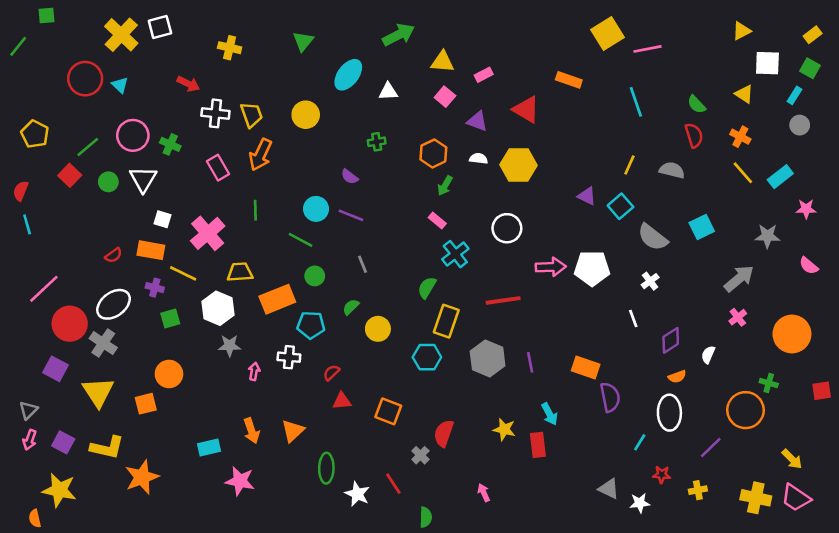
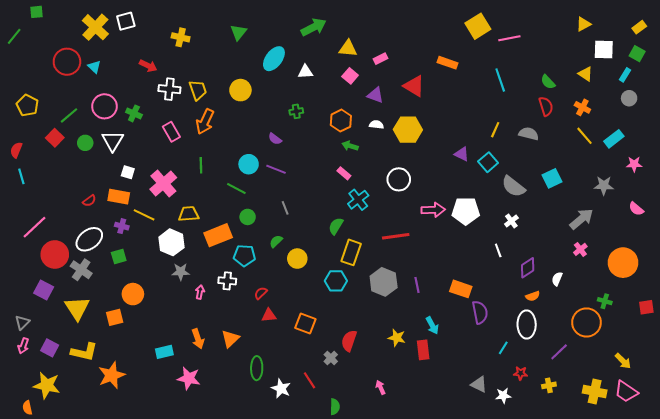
green arrow: (445, 186) -> (350, 146), turned 77
green square: (170, 319) -> (119, 257), moved

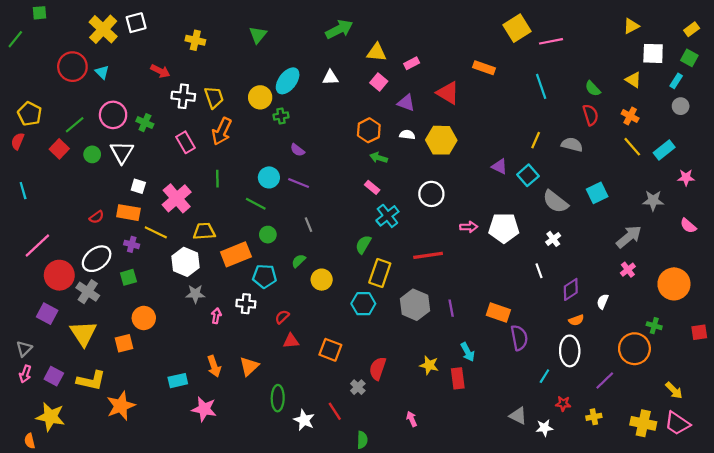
cyan ellipse: (274, 59) -> (288, 81), moved
green cross: (296, 111) -> (281, 116), moved
red semicircle: (16, 150) -> (18, 141), moved
pink arrow: (433, 210) -> (469, 227), size x0.7

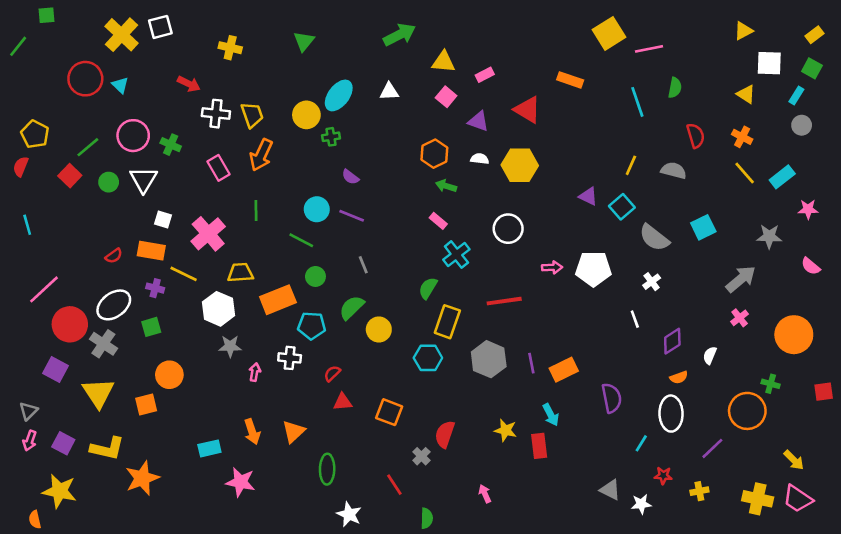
green semicircle: (593, 89) -> (675, 88), moved, turned -126
green semicircle: (299, 261) -> (352, 308), size x1.5
orange rectangle: (498, 312) -> (564, 370), moved, turned -45
white star: (304, 420) -> (349, 514), moved

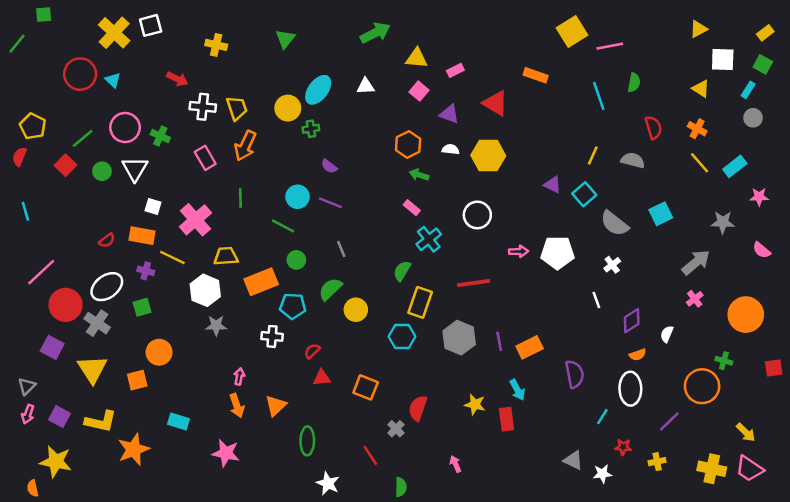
pink arrow: (255, 372) -> (239, 377), moved
cyan rectangle: (209, 448) -> (178, 421), moved, turned 30

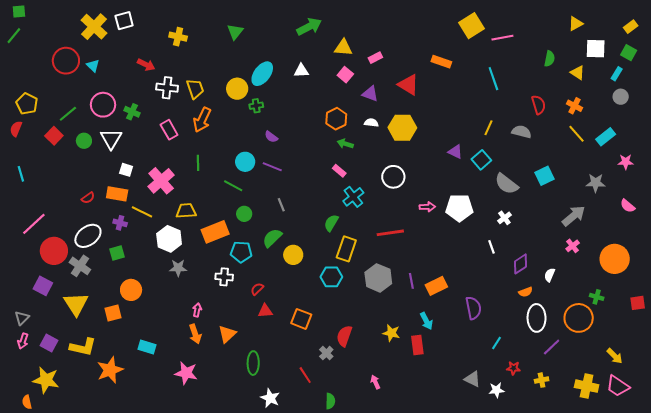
green square: (44, 15) -> (19, 12), moved
green semicircle: (634, 83) -> (550, 59), moved
white ellipse: (630, 389) -> (537, 318), moved

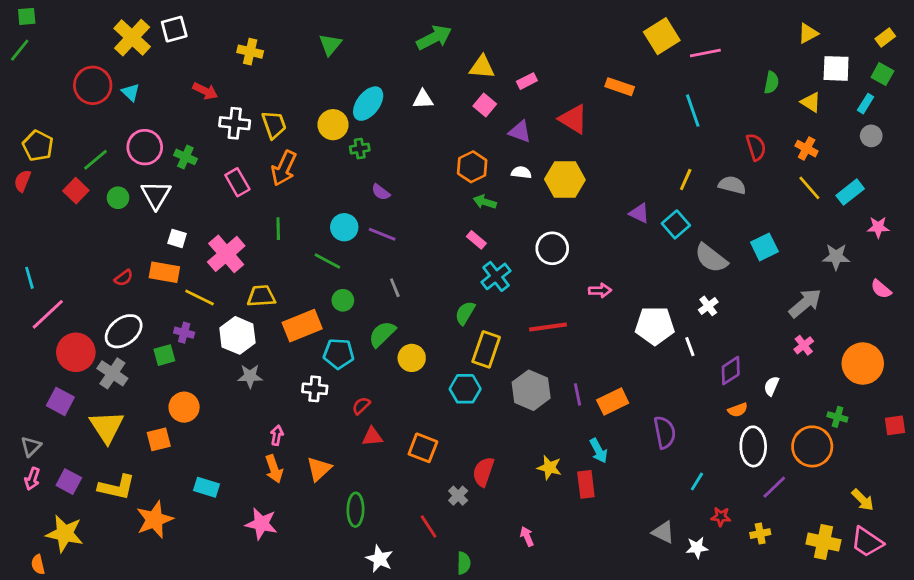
cyan line: (21, 174) -> (29, 278), moved
white pentagon: (459, 208) -> (655, 326), moved
purple cross: (120, 223) -> (184, 333), moved

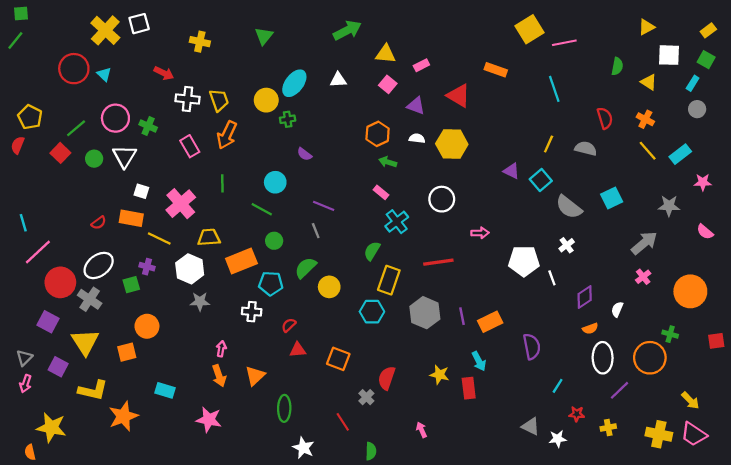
purple line: (382, 234) -> (324, 206), moved
purple square: (69, 482) -> (58, 367), moved

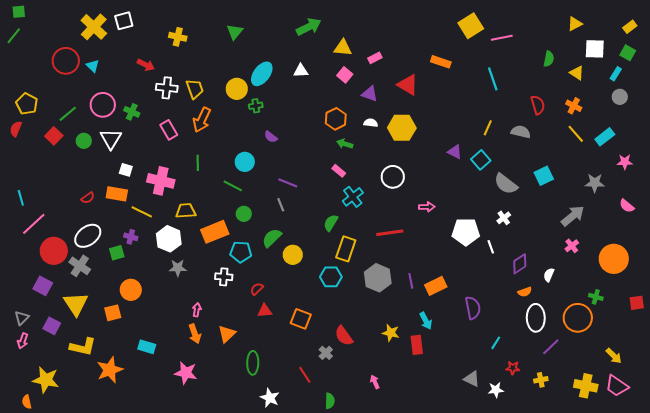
pink cross: (181, 204) -> (161, 181), turned -36
red semicircle: (387, 378) -> (344, 336), turned -55

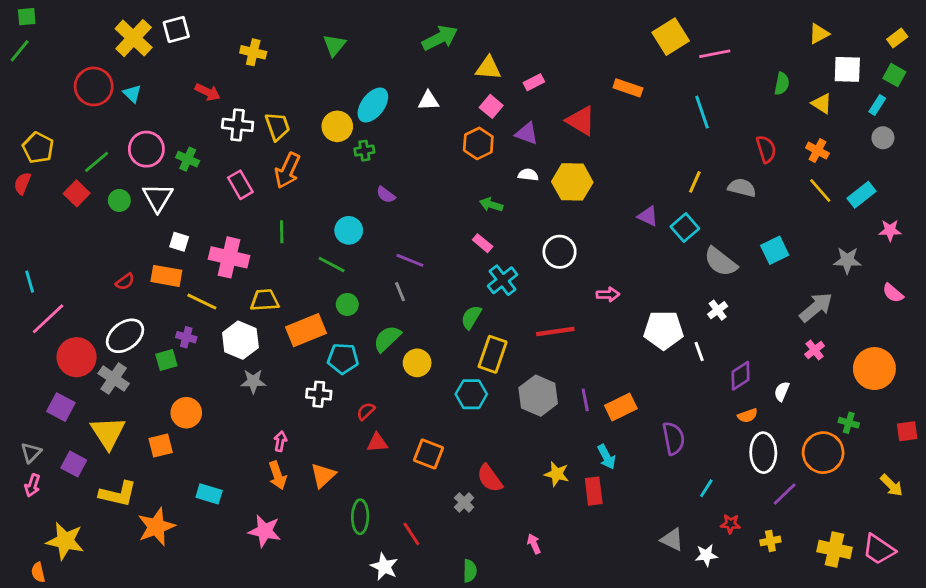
orange hexagon: (336, 119) -> (478, 143), moved
yellow arrow: (614, 356) -> (891, 485), moved
red line: (305, 375) -> (411, 534), moved

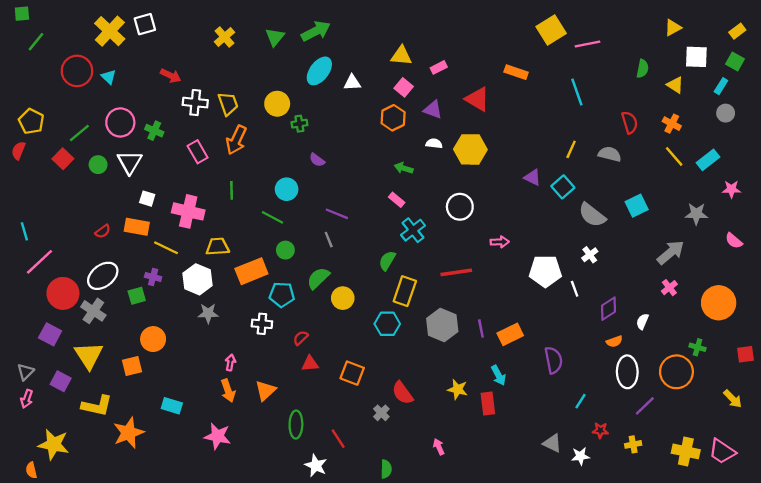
green arrow: (440, 38) -> (316, 31), moved
green line: (20, 51) -> (36, 42), moved
yellow cross: (253, 52) -> (225, 37), moved, turned 36
cyan ellipse: (373, 105) -> (319, 71), moved

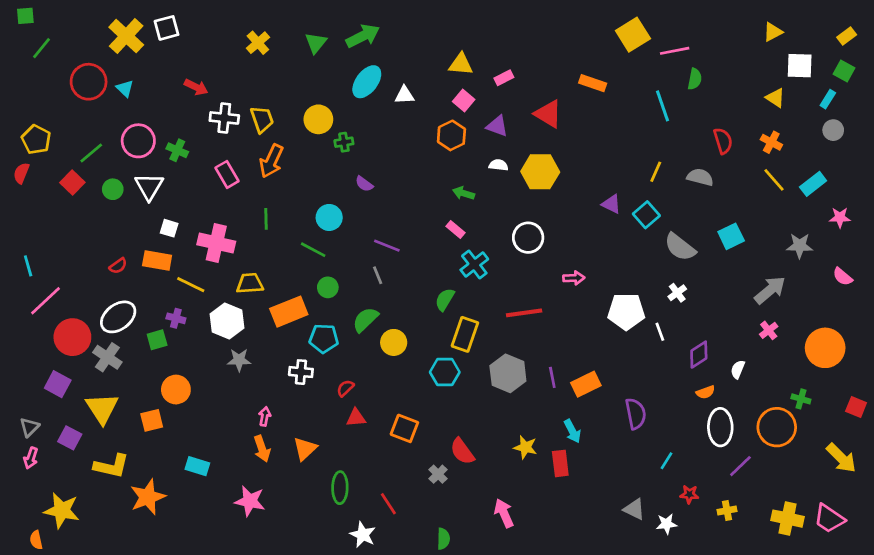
green semicircle: (642, 69) -> (695, 79), moved
red square: (746, 354) -> (856, 407), turned 30
yellow arrow: (733, 399) -> (841, 458), size x1.4
pink arrow: (439, 447) -> (504, 513), size x1.5

